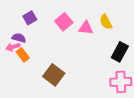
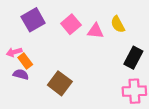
purple square: (30, 18) -> (33, 20), size x1.5
purple semicircle: (19, 38) -> (21, 74), moved

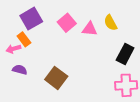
orange rectangle: (25, 61) -> (24, 39), moved

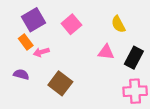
pink triangle: (90, 29) -> (106, 52), moved
pink arrow: (13, 49) -> (41, 52), moved

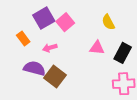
purple square: (33, 20) -> (44, 18), moved
pink arrow: (41, 52) -> (50, 48), moved
purple semicircle: (21, 74) -> (34, 68), moved, size x1.5

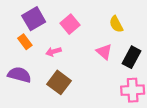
purple square: (44, 18) -> (34, 19), moved
pink triangle: (97, 48) -> (104, 52), turned 35
purple semicircle: (34, 68) -> (19, 75), moved

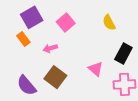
pink triangle: (104, 52) -> (96, 69), moved
purple semicircle: (19, 75) -> (26, 85), moved, turned -145

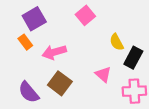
pink square: (66, 23) -> (85, 15), moved
yellow semicircle: (109, 23) -> (117, 42), moved
pink arrow: (50, 48) -> (54, 52), size x1.5

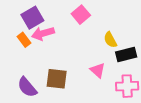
pink arrow: (54, 52) -> (43, 33), moved
black rectangle: (133, 58) -> (126, 55), turned 48
brown square: (60, 83) -> (57, 79), turned -30

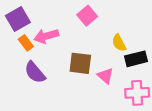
purple square: (32, 18) -> (18, 19), moved
brown square: (57, 79) -> (80, 63), moved
purple semicircle: (27, 87) -> (35, 72), moved

